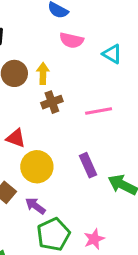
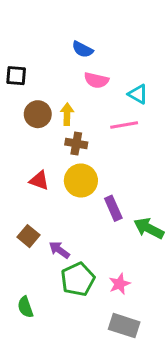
brown cross: (52, 102) -> (76, 143), turned 30
pink line: (99, 111) -> (124, 125), moved
yellow circle: (37, 167) -> (81, 181), moved

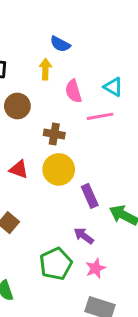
pink semicircle: (96, 80) -> (73, 91), moved, turned 60
yellow arrow: (67, 114) -> (45, 69), moved
purple arrow: (59, 250) -> (84, 236), moved

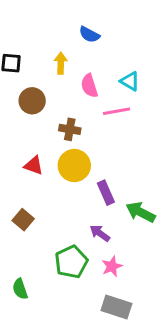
blue semicircle: (60, 44) -> (89, 35), moved

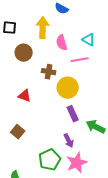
yellow arrow: (61, 63) -> (43, 28), size x1.5
yellow circle: (74, 165) -> (68, 88), moved
purple arrow: (100, 233) -> (69, 141), turned -152
pink star: (112, 266) -> (77, 163), size x1.5

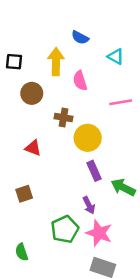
cyan triangle: (89, 40) -> (116, 57), moved
pink line: (80, 60) -> (121, 102), moved
brown square: (18, 132) -> (24, 194), turned 32
pink star: (77, 163) -> (99, 233), turned -30

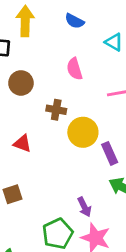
yellow arrow: (56, 62) -> (25, 21), moved
purple rectangle: (94, 171) -> (110, 153), moved

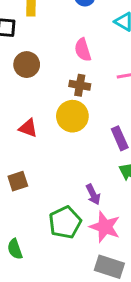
brown cross: (56, 110) -> (80, 85), moved
yellow circle: (83, 132) -> (72, 116), moved

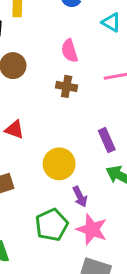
yellow circle: (72, 116) -> (59, 164), moved

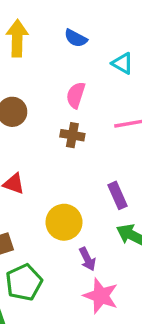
pink semicircle: (70, 51) -> (76, 95), turned 35
green pentagon: (52, 225) -> (24, 282), moved

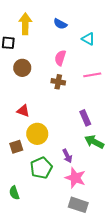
yellow circle: (64, 222) -> (37, 134), moved
green pentagon: (24, 282) -> (41, 168), moved

